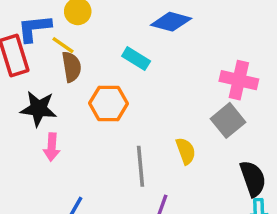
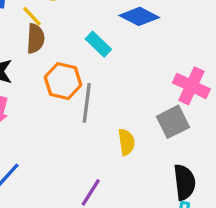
gray line: (141, 166) -> (87, 103), moved

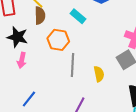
gray line: (87, 103) -> (72, 65), moved

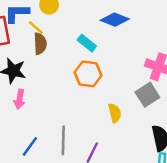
orange hexagon: (58, 40) -> (88, 74), moved
gray line: (72, 65) -> (63, 140), moved

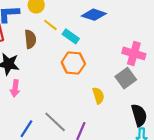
yellow line: (36, 28) -> (50, 25), moved
gray line: (63, 140) -> (55, 122), turned -45

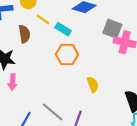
gray square: (126, 78) -> (112, 29), moved, turned -30

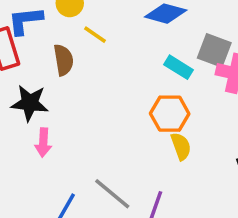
cyan rectangle: (63, 29) -> (178, 67), moved
orange hexagon: (67, 55) -> (170, 114), moved

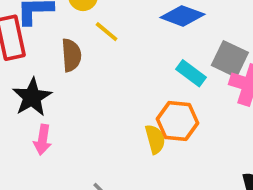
black star: (30, 103) -> (32, 97), turned 30
yellow semicircle: (181, 146) -> (155, 139), moved

